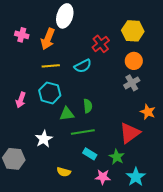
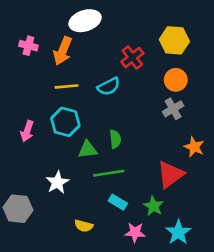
white ellipse: (65, 16) -> (85, 21), turned 55

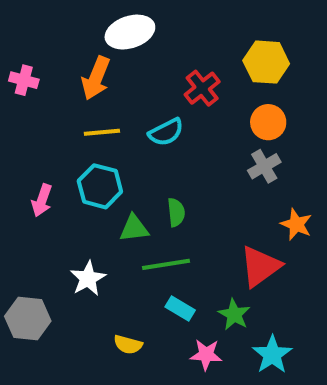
pink cross: (28, 46) -> (24, 80), moved

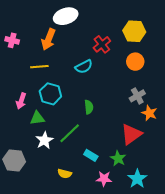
yellow line: (102, 132) -> (39, 67), moved
gray cross: (264, 166) -> (137, 96), moved
green triangle: (134, 228) -> (37, 118), moved
green line: (166, 264) -> (70, 133), moved, turned -35

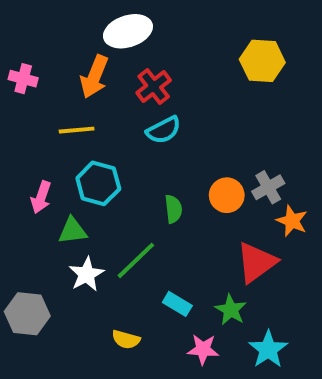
red cross: (102, 44) -> (154, 87), moved
orange circle: (135, 62) -> (227, 195), moved

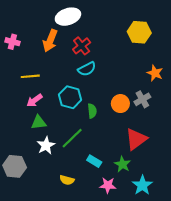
yellow line: (77, 130) -> (30, 76), moved
cyan hexagon: (98, 183) -> (70, 97), moved
pink arrow: (41, 197) -> (34, 100), moved, turned 35
orange star: (292, 221) -> (155, 73), moved

